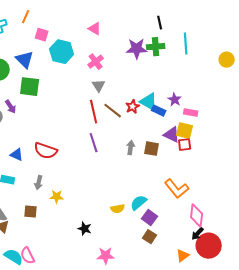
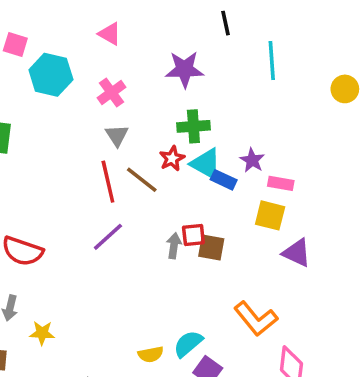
green cross: (156, 47) -> (193, 126), moved
red star: (133, 107) -> (172, 158), moved
purple triangle: (172, 135) -> (297, 253), moved
purple line: (94, 143) -> (108, 237), turned 66
red square: (185, 145) -> (193, 235), moved

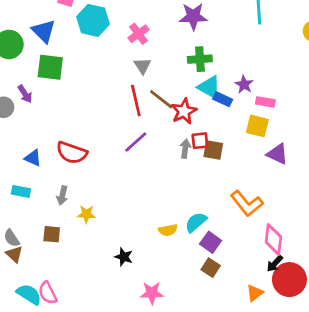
red star: (172, 158) -> (184, 111), moved, size x1.4

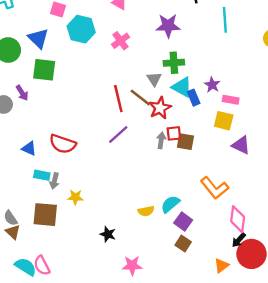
gray triangle: (142, 66) -> (154, 79), moved
blue rectangle: (223, 99) -> (194, 98), turned 42
cyan rectangle: (21, 191) -> (42, 175), moved
brown square: (52, 234) -> (45, 215), size x1.6

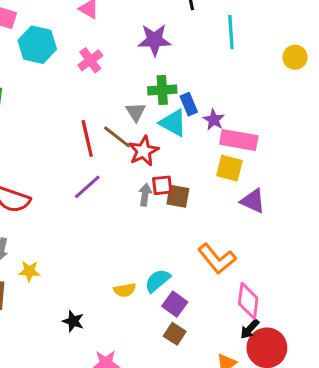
blue rectangle: (194, 98) -> (189, 104), moved
pink rectangle: (231, 100) -> (239, 140), size x1.6

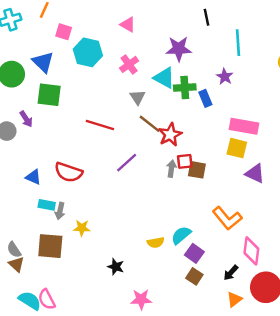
gray triangle: (136, 112) -> (138, 97), moved
purple star: (214, 120) -> (225, 77), moved
cyan triangle: (173, 123) -> (164, 78), moved
red line: (87, 138) -> (100, 125), moved, turned -60
black arrow: (250, 329) -> (231, 273), moved

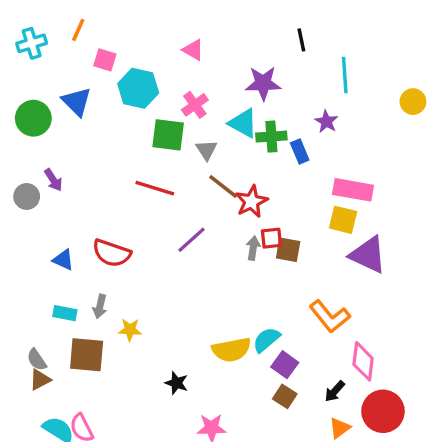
green square: (49, 95) -> (168, 135), moved
purple triangle: (255, 173) -> (368, 255), size x1.4
cyan rectangle: (47, 205) -> (65, 313), moved
yellow semicircle: (156, 242) -> (231, 350), size x1.6
brown triangle: (16, 264) -> (40, 380), turned 49

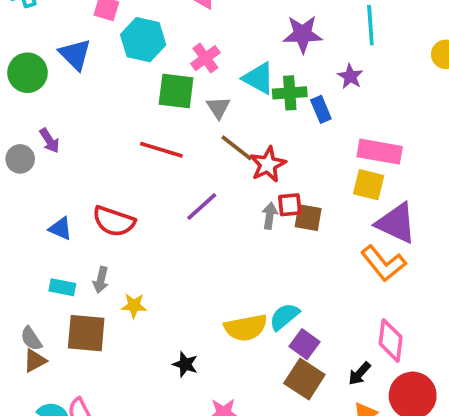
purple star: (263, 83) -> (303, 34), moved
orange L-shape: (330, 316) -> (383, 263), moved
brown square: (285, 396) -> (304, 379), size x1.5

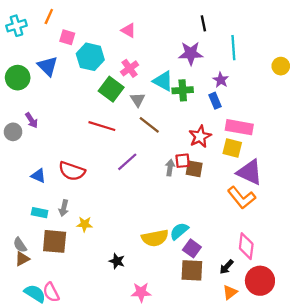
green square: (176, 91) -> (111, 89), turned 30
blue rectangle: (321, 109) -> (215, 101), moved
red star: (268, 164) -> (200, 136), moved
brown square: (304, 379) -> (192, 270), turned -30

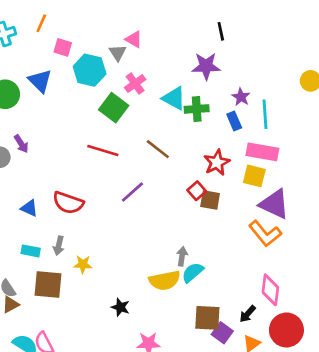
cyan line: (233, 48) -> (265, 114), moved
gray triangle: (138, 100) -> (118, 53), moved
red square: (183, 161) -> (197, 191), turned -35
gray arrow: (170, 168) -> (182, 256), moved
purple square: (192, 248) -> (222, 333), moved

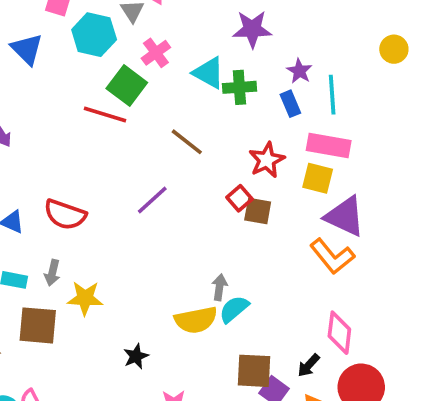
red line: (103, 151) -> (105, 115), moved
yellow star: (83, 264) -> (85, 298), size x1.4
black star: (120, 307) -> (136, 356), turned 30

